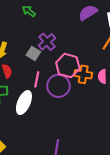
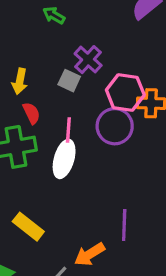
pink line: (37, 79) -> (68, 130), moved

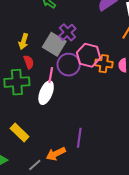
gray square: (69, 81) -> (54, 44), size x1.6
purple circle: (115, 126) -> (69, 65), moved

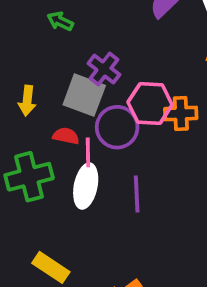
red semicircle: (29, 62) -> (66, 136), moved, turned -48
purple line: (79, 138) -> (137, 194), moved

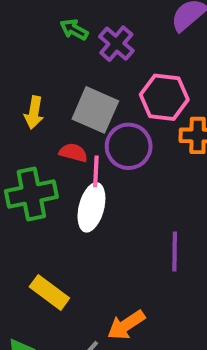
purple cross: (104, 69) -> (116, 44), moved
pink hexagon: (150, 104) -> (164, 97), moved
purple line: (137, 194) -> (175, 252), moved

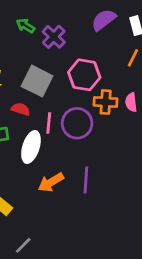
purple circle: (129, 146) -> (77, 123), moved
pink line: (96, 171) -> (49, 123), moved
orange arrow: (126, 325) -> (51, 182), moved

